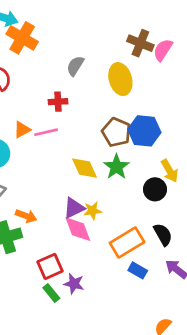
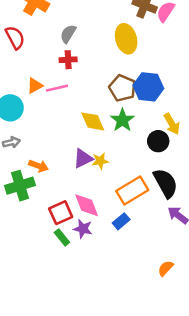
gray semicircle: (75, 66) -> (68, 34), moved
pink diamond: (78, 229) -> (87, 205), moved
black semicircle: (163, 235) -> (166, 183), size x1.4
blue rectangle: (138, 270) -> (121, 221), moved, turned -70

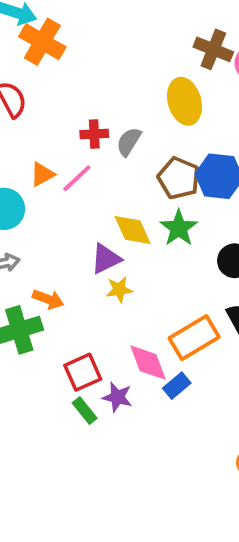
gray semicircle: (68, 34) -> (129, 142), moved
pink line: (57, 88) -> (77, 178), turned -30
purple triangle: (83, 158) -> (106, 259), moved
yellow star: (100, 161) -> (119, 290), moved
pink diamond: (87, 205) -> (148, 363), moved

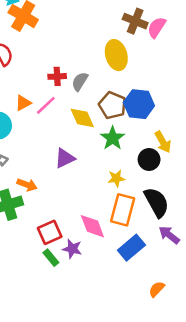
yellow diamond: (133, 230) -> (82, 118), moved
yellow star: (119, 290) -> (116, 178), moved
orange rectangle: (194, 338) -> (123, 210), turned -44
blue rectangle: (177, 386) -> (131, 248), moved, size x1.5

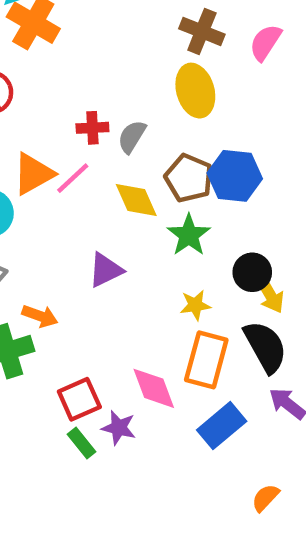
brown cross: (135, 21) -> (202, 31), moved
orange triangle: (23, 103) -> (33, 174), size x1.5
yellow arrow: (163, 142) -> (270, 294), moved

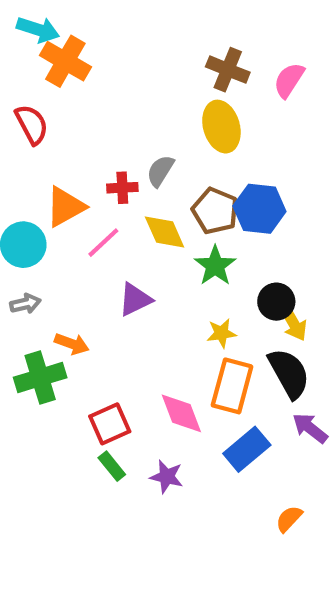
red cross: (92, 128) -> (122, 188), moved
pink line: (73, 178) -> (103, 243), moved
purple star: (119, 428) -> (167, 477), moved

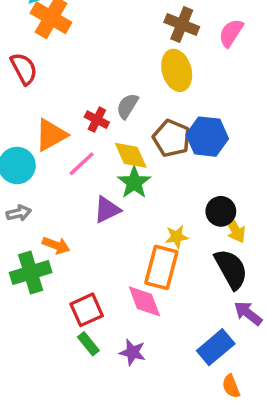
red cross: (122, 188) -> (97, 120), turned 30
green star: (215, 266) -> (134, 182), moved
orange rectangle: (232, 386) -> (161, 267), moved
blue rectangle: (247, 449) -> (216, 347), moved
orange semicircle: (289, 519) -> (231, 386), turned -65

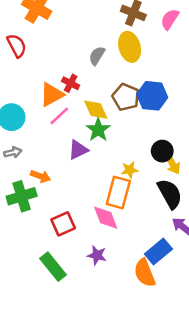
gray semicircle: (127, 106) -> (97, 56), moved
orange triangle: (51, 135) -> (52, 95), moved
green rectangle: (88, 344) -> (53, 267), moved, size x1.6
orange semicircle: (231, 386) -> (145, 273), moved, size x1.6

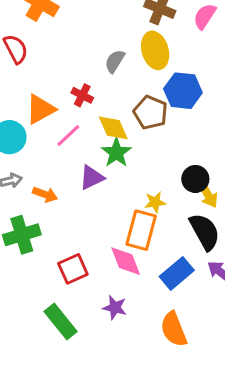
orange triangle: (52, 95) -> (40, 109), moved
blue hexagon: (152, 96) -> (183, 91), moved
orange arrow: (40, 176) -> (45, 194), moved
blue rectangle: (158, 252) -> (177, 273), moved

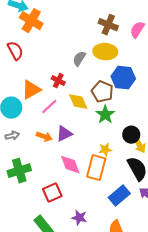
yellow ellipse: (155, 50) -> (105, 52), turned -70
green star: (116, 153) -> (105, 115), moved
orange arrow: (45, 194) -> (44, 137), moved
pink diamond: (126, 261) -> (70, 165), moved

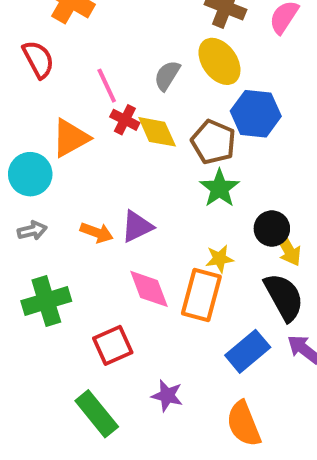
yellow ellipse: (105, 52) -> (219, 61), turned 50
yellow diamond: (78, 102) -> (157, 132), moved
pink line: (49, 107) -> (107, 86), moved, turned -72

